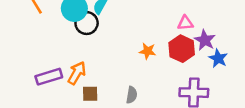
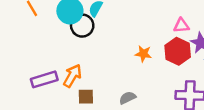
gray semicircle: (132, 95) -> (127, 98), turned -126

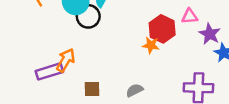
red hexagon: (178, 51) -> (162, 29), moved
orange arrow: (72, 76) -> (66, 60), moved

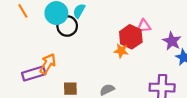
pink triangle: (190, 16) -> (144, 26), moved

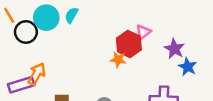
black circle: (67, 26) -> (26, 32), moved
pink triangle: (144, 26) -> (143, 32), turned -32

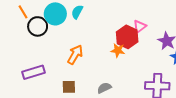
orange arrow: (37, 74) -> (75, 55), moved

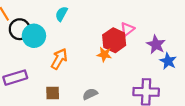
cyan circle: (55, 14) -> (34, 36), moved

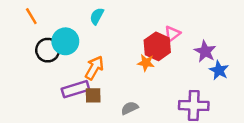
black circle: (20, 29) -> (48, 50), moved
purple rectangle: (15, 78) -> (75, 89), moved
brown square: (53, 93) -> (93, 95), moved

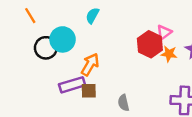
orange star: (146, 63) -> (169, 54), moved
gray semicircle: (130, 108) -> (124, 103), turned -77

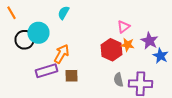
red hexagon: (150, 44) -> (112, 50), moved
brown square: (89, 91) -> (72, 76), moved
gray semicircle: (124, 103) -> (118, 80), moved

